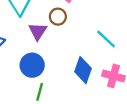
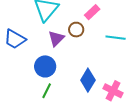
cyan line: (106, 39) -> (116, 38), moved, turned -48

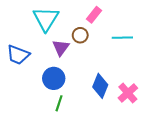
pink cross: (113, 91) -> (128, 93), turned 30

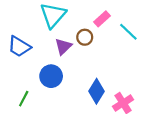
cyan line: (122, 38) -> (128, 32), moved, turned 36
green line: (59, 103) -> (24, 99), moved

